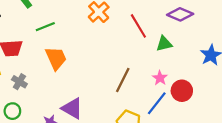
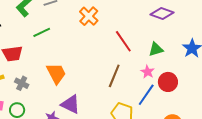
red line: (138, 26) -> (123, 41), moved
green triangle: (164, 44) -> (156, 49), moved
orange trapezoid: (56, 58) -> (56, 73), moved

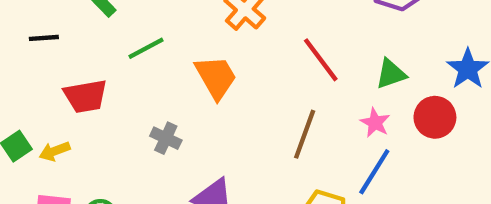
orange trapezoid: (56, 73) -> (216, 77), moved
red circle: (168, 82) -> (435, 117), moved
gray cross: (22, 83) -> (166, 138), moved

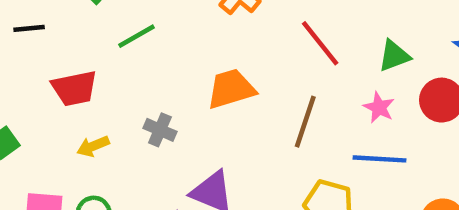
orange trapezoid: (216, 77) -> (231, 89), moved, turned -75
yellow arrow: (55, 151) -> (93, 146), moved
blue line: (374, 172) -> (380, 159), turned 63

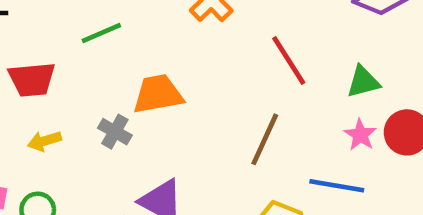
orange trapezoid: (231, 89) -> (158, 94), moved
pink star: (379, 107) -> (360, 135), moved

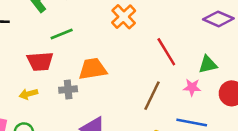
red trapezoid: (32, 79) -> (40, 61), moved
gray cross: (115, 132) -> (68, 90), turned -36
pink star: (360, 135) -> (192, 87), moved, turned -30

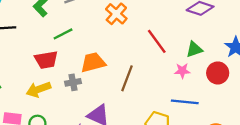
yellow arrow: (28, 94) -> (38, 89), size x1.5
brown line: (152, 96) -> (127, 78), moved

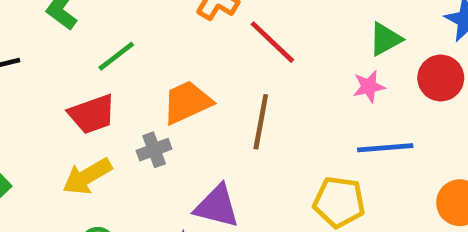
red line: (157, 41) -> (272, 42), moved

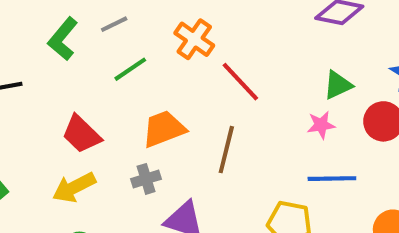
green line: (116, 56) -> (130, 69), moved
red trapezoid: (92, 114) -> (81, 134), turned 60
gray cross: (154, 150) -> (146, 179), moved

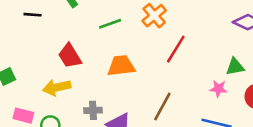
red line: (240, 82) -> (176, 49), turned 60
brown line: (226, 150) -> (162, 106), moved
gray cross: (146, 179) -> (93, 110), moved

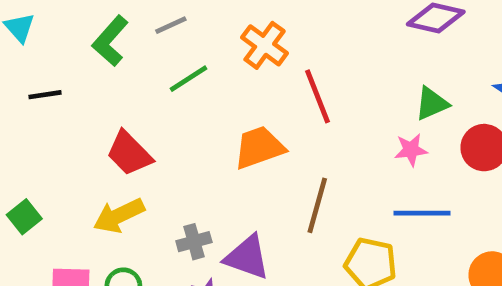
red line: (176, 49) -> (317, 96), turned -40
orange trapezoid: (121, 66) -> (259, 148), moved

